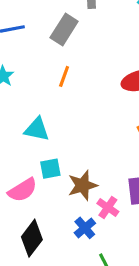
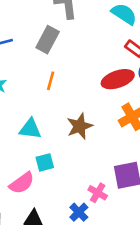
brown star: (83, 185) -> (80, 126), moved

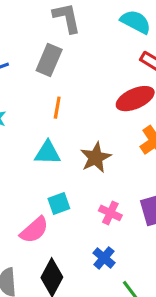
cyan triangle: (30, 129) -> (48, 153), moved
pink cross: (98, 193) -> (110, 213), moved

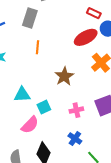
cyan triangle: (48, 153) -> (22, 95), moved
pink cross: (110, 213) -> (76, 110), turned -32

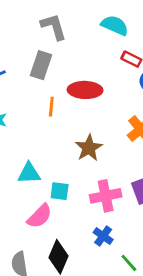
red ellipse: (86, 37) -> (85, 90), moved, turned 30
cyan square: (44, 107) -> (60, 191), turned 32
pink cross: (76, 110) -> (106, 196), size x1.5

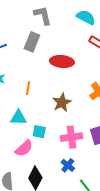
orange line: (51, 107) -> (28, 88), moved

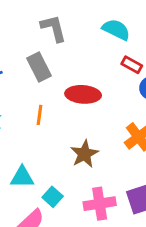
gray rectangle: (32, 42) -> (39, 67), turned -48
orange line: (28, 88) -> (39, 115), moved
cyan square: (39, 132) -> (53, 197), turned 32

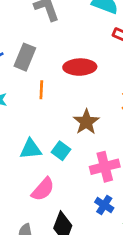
gray rectangle: (39, 67) -> (25, 57), moved, turned 55
cyan square: (53, 197) -> (61, 151), moved

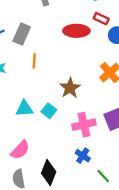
red ellipse: (80, 67) -> (76, 31), moved
pink semicircle: (43, 189) -> (20, 150), moved

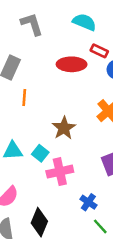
pink cross: (84, 125) -> (60, 172), moved
blue cross: (83, 156) -> (88, 202), moved

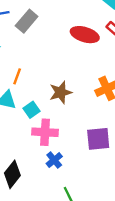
orange line: (24, 98) -> (17, 76), moved
blue cross: (88, 202) -> (54, 160), moved

